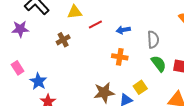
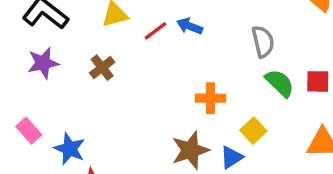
purple star: (20, 29) -> (43, 63), moved
blue arrow: (123, 30) -> (190, 26), moved, turned 40
orange cross: (120, 57) -> (210, 98), moved

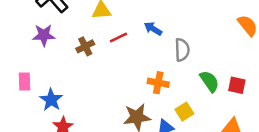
red line: (156, 31) -> (118, 37), moved
gray semicircle: (263, 42) -> (182, 50), moved
pink rectangle: (29, 131) -> (24, 81), turned 30

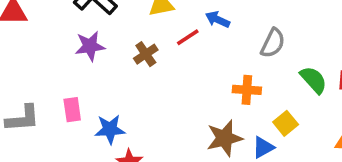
blue arrow: (153, 29) -> (218, 19), moved
gray semicircle: (182, 50) -> (273, 43), turned 35
blue star: (51, 100) -> (110, 129), turned -30

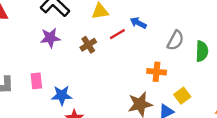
green semicircle: (313, 80) -> (202, 51), moved, turned 42

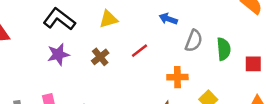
blue arrow: (138, 23) -> (168, 19), moved
red line: (117, 34) -> (139, 51), moved

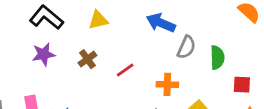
blue arrow: (168, 19) -> (161, 23), size x1.5
red line: (139, 51) -> (125, 70), moved
red square: (253, 64) -> (242, 85), moved

